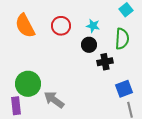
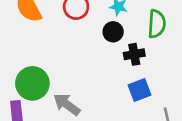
blue square: (124, 89) -> (140, 90), moved

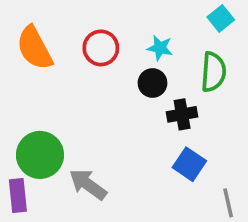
blue square: (140, 90) -> (189, 164), turned -35

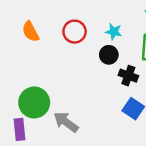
orange semicircle: (34, 48) -> (31, 32), size x0.7
black cross: (182, 114) -> (128, 76), turned 30

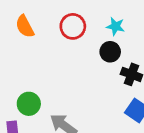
green circle: (34, 102) -> (29, 104), size x0.7

